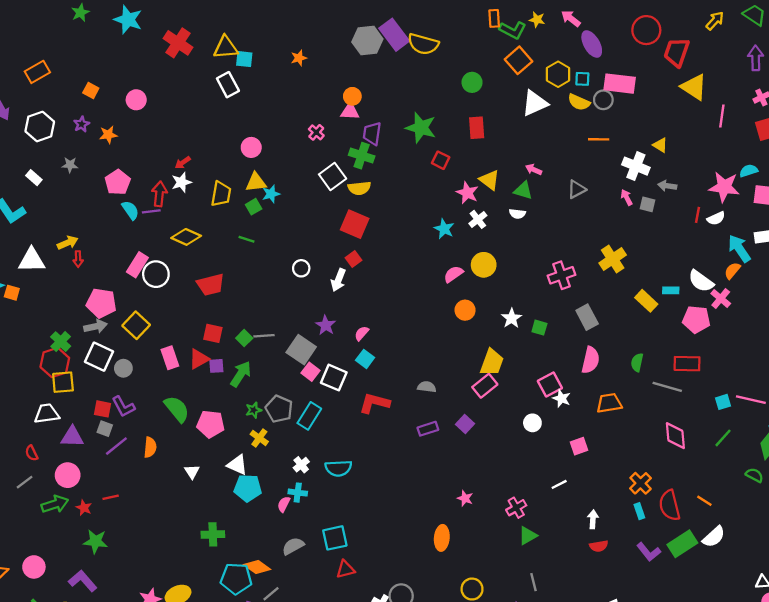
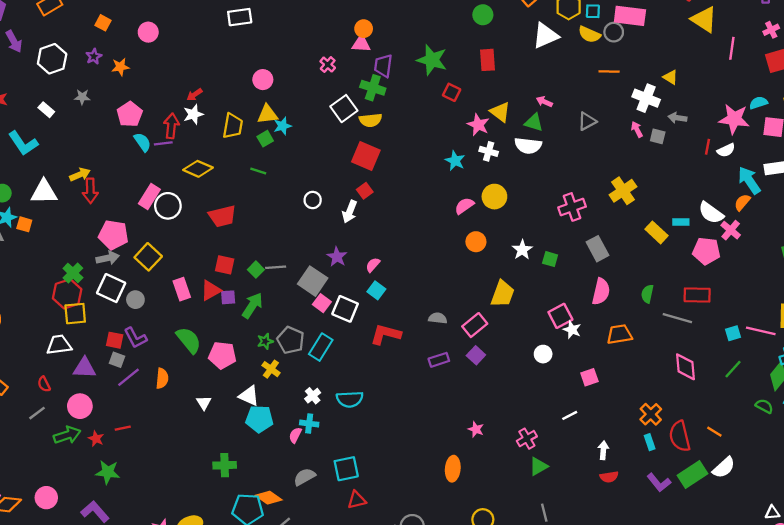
white rectangle: (228, 85) -> (240, 17), turned -70
white semicircle: (517, 214) -> (528, 146), size x1.6
white cross: (478, 219) -> (489, 151), turned -36
red arrow: (78, 259) -> (90, 191), size x1.5
pink rectangle: (485, 386) -> (475, 325), moved

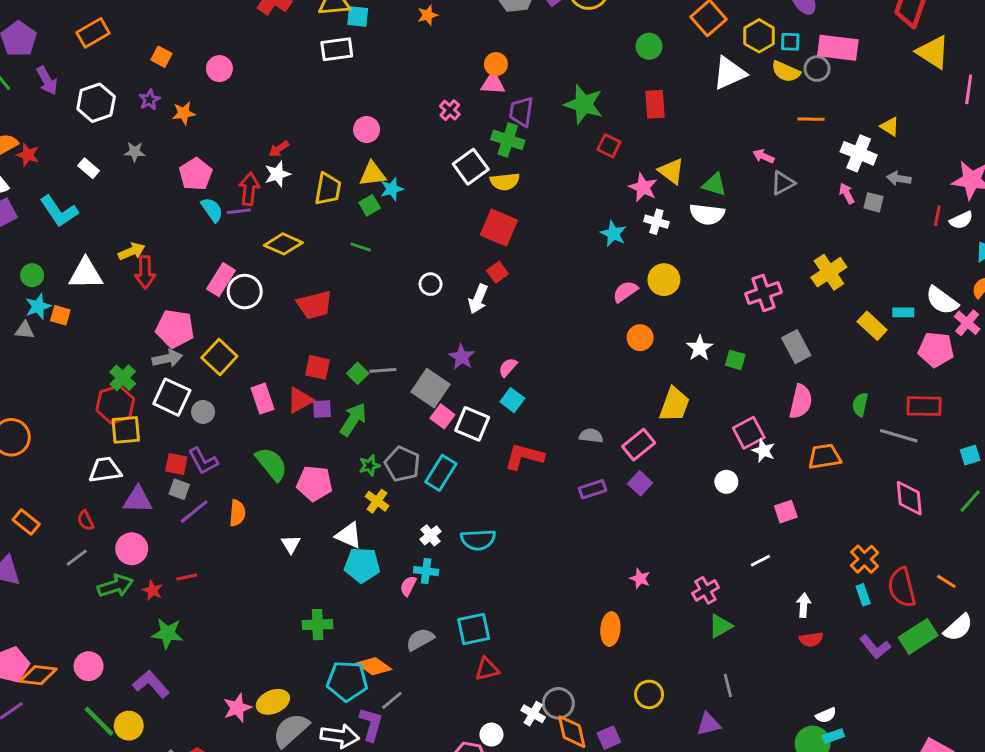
pink arrow: (544, 102) -> (764, 156), moved

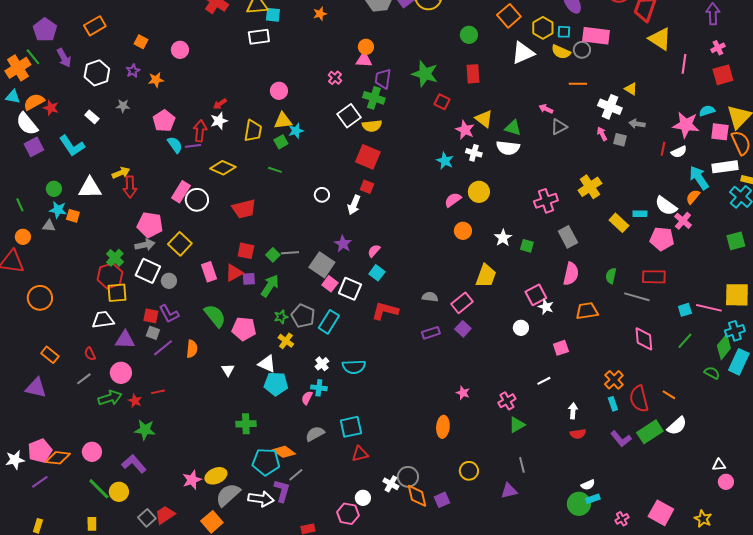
red square: (497, 272) -> (367, 187), turned -32
cyan star: (38, 306) -> (58, 210), turned 30

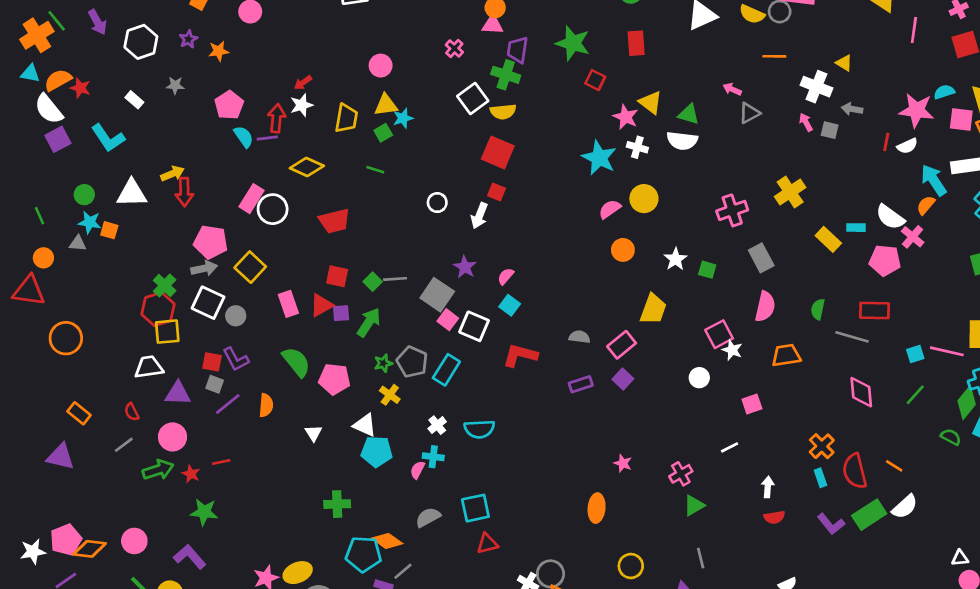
cyan star: (445, 161) -> (599, 158), size x1.5

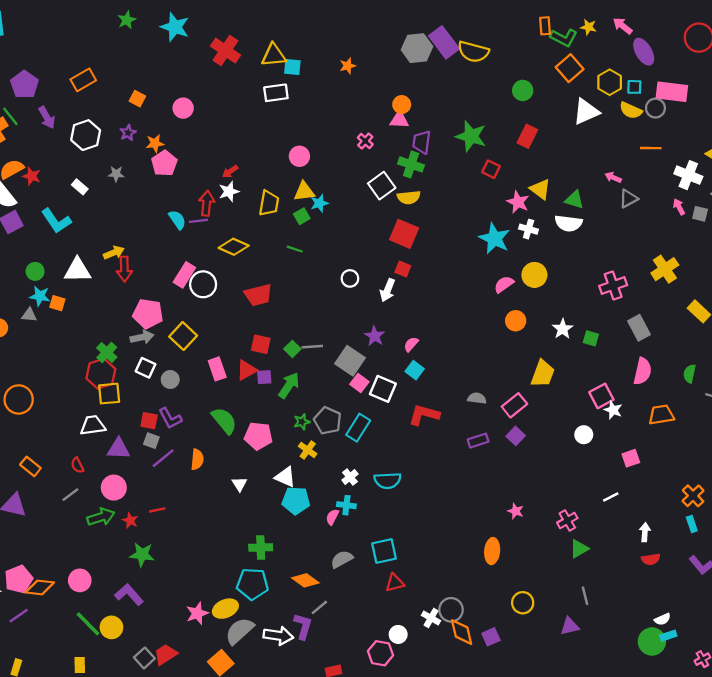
red rectangle: (636, 43) -> (527, 136), turned 30
pink pentagon: (229, 105) -> (164, 163), moved
white square: (208, 303) -> (146, 368), size x0.7
cyan pentagon: (363, 554) -> (252, 584), moved

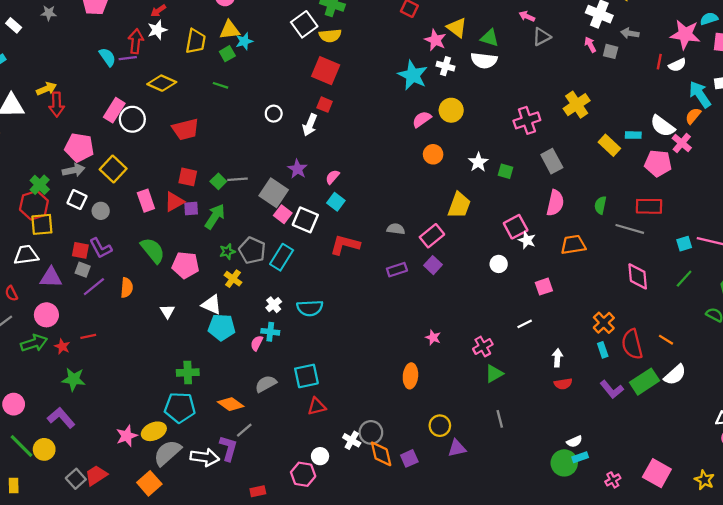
purple triangle: (570, 626) -> (457, 448), moved

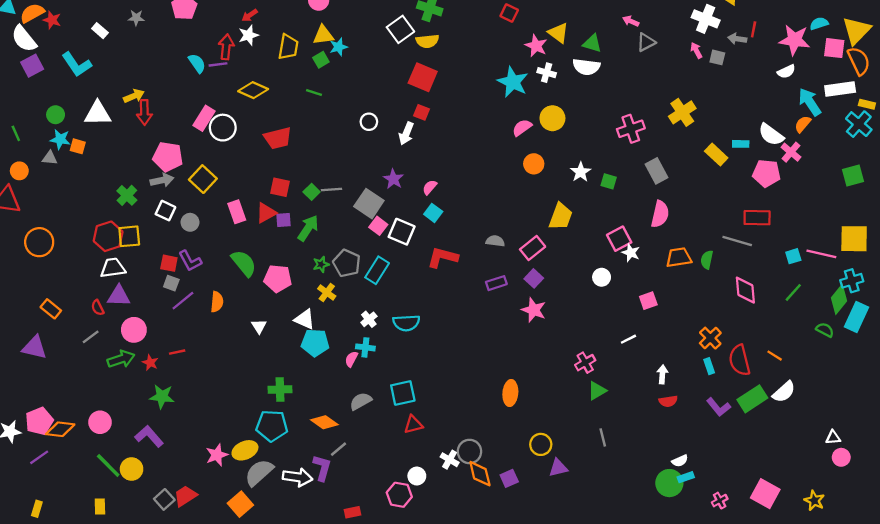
red line: (659, 62) -> (754, 29), moved
red hexagon: (34, 205) -> (108, 236), moved
green semicircle: (600, 205) -> (707, 260), moved
purple triangle: (51, 278) -> (119, 296), moved
pink star: (433, 337) -> (534, 310), moved, size x1.5

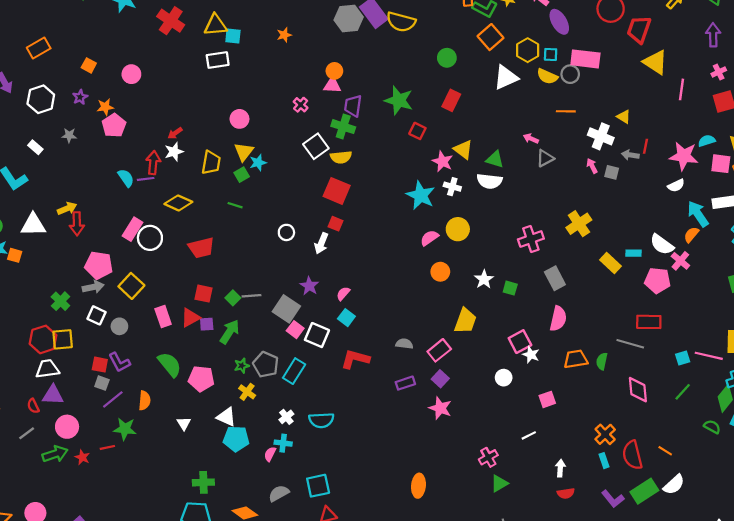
yellow triangle: (323, 35) -> (244, 152), turned -45
green star: (162, 397) -> (125, 429), moved

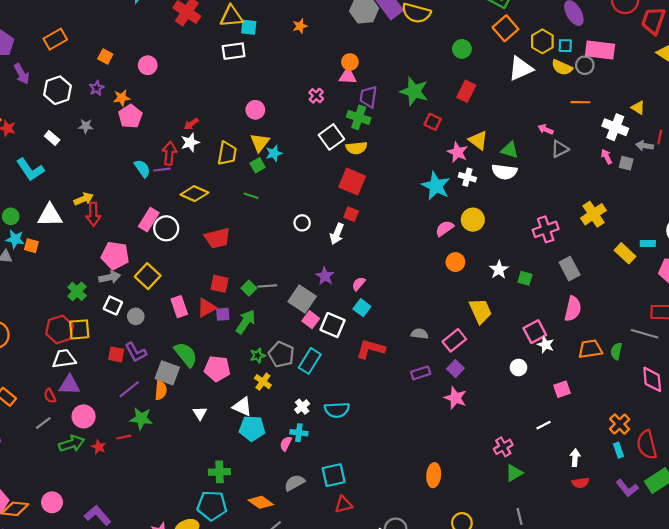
yellow trapezoid: (465, 321) -> (480, 311), turned -44
gray square: (102, 383) -> (167, 373), moved, size x1.6

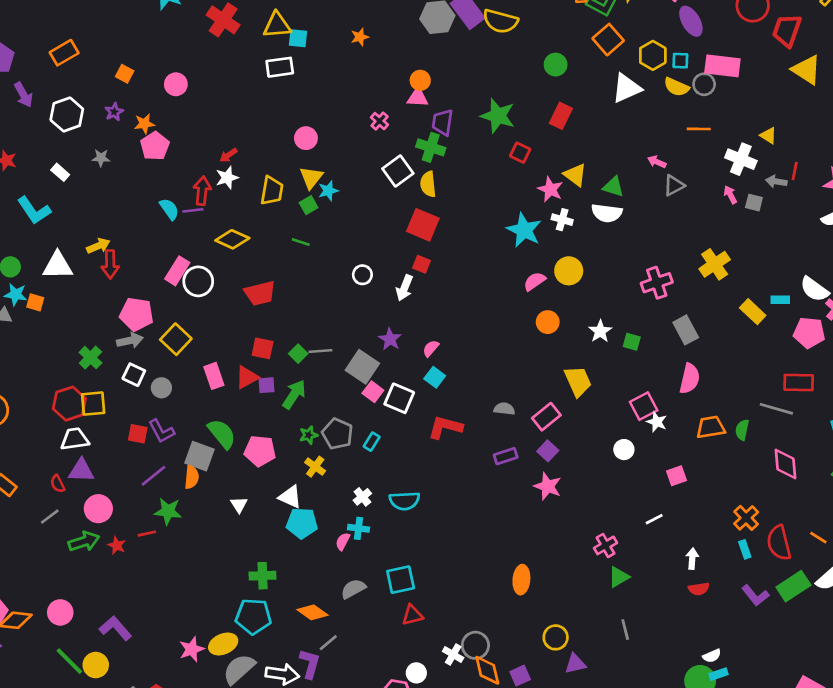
yellow semicircle: (356, 148) -> (428, 184), turned 90
cyan rectangle: (310, 361) -> (372, 442), size x0.6

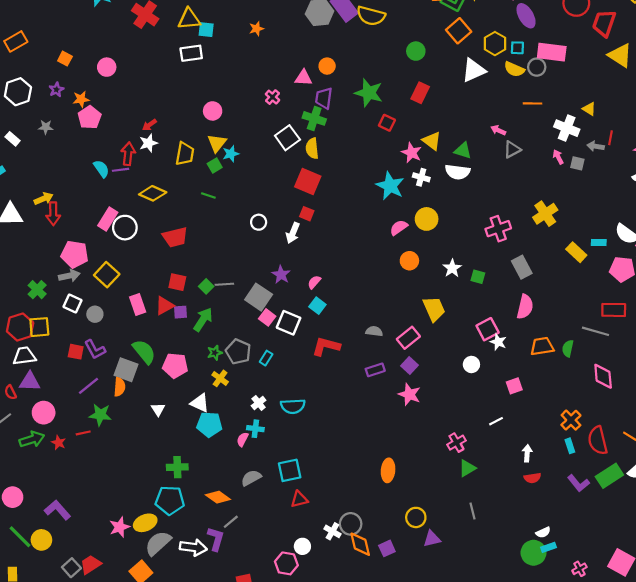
orange circle: (420, 80) -> (327, 66), moved

